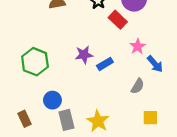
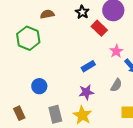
purple star: (84, 55) -> (86, 92), moved
green hexagon: (35, 62) -> (28, 38), moved
blue circle: (52, 100) -> (39, 86), moved

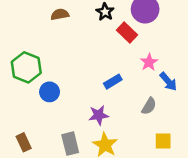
green hexagon: (28, 38) -> (26, 67), moved
blue circle: (39, 86) -> (50, 92), moved
purple star: (86, 92) -> (99, 115), moved

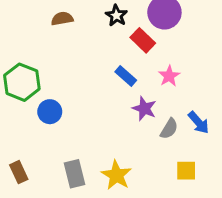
blue rectangle: (113, 82) -> (126, 76), moved, turned 72
blue arrow: (168, 82) -> (199, 123), moved
purple star: (99, 115) -> (144, 109), moved, turned 30

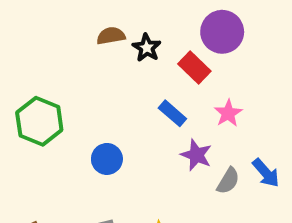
black star: (116, 16) -> (147, 48), moved
brown semicircle: (62, 19) -> (111, 36), moved
blue circle: (50, 112) -> (107, 159), moved

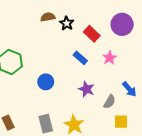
purple circle: (222, 32) -> (122, 24), moved
purple star: (196, 155) -> (87, 89), moved
gray semicircle: (228, 181) -> (110, 102), moved

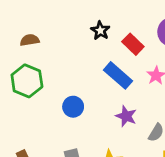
brown semicircle: (48, 17) -> (30, 40), moved
blue rectangle: (80, 58) -> (118, 75), size x1.5

